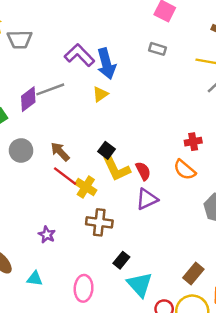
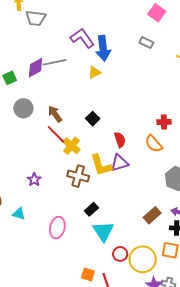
yellow L-shape: (116, 169) -> (101, 165), moved
brown rectangle: (193, 273) -> (152, 215), moved

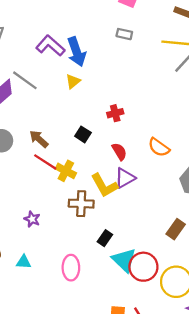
gray line: (54, 62) -> (25, 80), turned 60
red cross: (164, 122) -> (115, 113), moved
red circle: (120, 254) -> (143, 267), moved, size x1.6

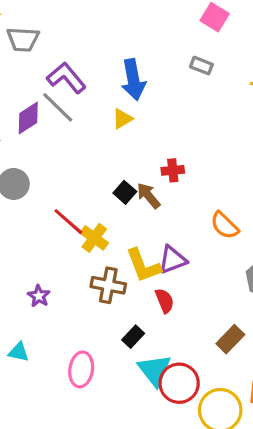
purple L-shape: (50, 46) -> (66, 78), moved
brown arrow: (39, 139) -> (149, 196), moved
red semicircle: (119, 152) -> (165, 301), moved

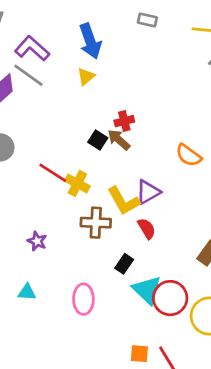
red cross: (173, 170) -> (124, 121), moved

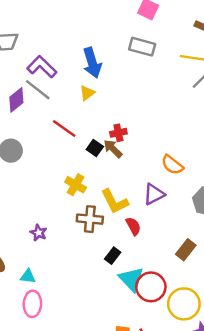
gray rectangle: (147, 20) -> (142, 47), size x1.5
red line: (53, 173) -> (64, 129), moved
purple triangle: (148, 192) -> (154, 194), moved
pink ellipse: (83, 299) -> (32, 304), moved

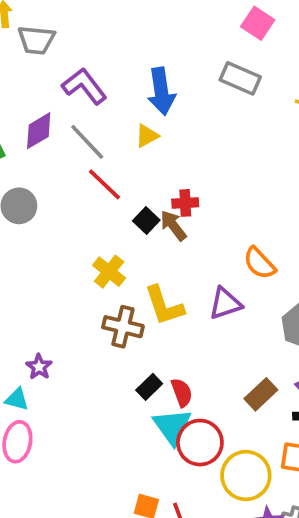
gray line: (38, 90) -> (87, 142), moved
red semicircle: (133, 226) -> (182, 392), moved
purple star: (39, 233) -> (39, 367), moved

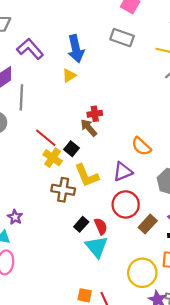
gray line: (87, 142) -> (21, 97), moved, turned 50
red line: (104, 184) -> (46, 138), moved
black square: (146, 221) -> (71, 149), moved
red circle: (200, 443) -> (126, 204), moved

